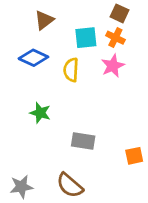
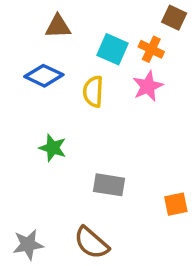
brown square: (119, 13) -> (174, 18), moved
brown triangle: (44, 20) -> (58, 26), turned 35
cyan square: (86, 38) -> (113, 49), turned 30

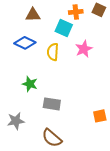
orange cross: (151, 49) -> (76, 12), moved, turned -32
gray rectangle: (109, 185) -> (52, 104), moved
gray star: (28, 245) -> (16, 121), moved

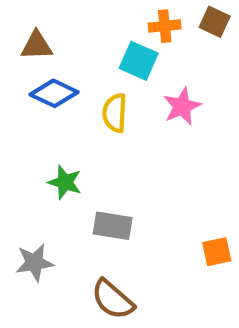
brown triangle: (33, 15) -> (37, 46), moved

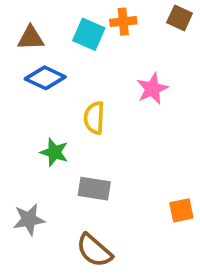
orange cross: (165, 26) -> (123, 22), moved
cyan square: (139, 61) -> (89, 34), moved
yellow semicircle: (115, 113) -> (94, 118), moved

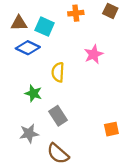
cyan square: (89, 34) -> (45, 27), moved
gray rectangle: (94, 189) -> (58, 116), turned 48
gray star: (29, 219) -> (29, 134), moved

